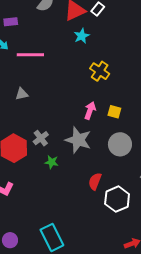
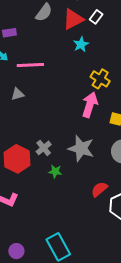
gray triangle: (22, 94) -> (18, 94), moved
pink arrow: (90, 110) -> (90, 105), moved, size x1.4
red semicircle: (95, 181) -> (99, 189), turned 30

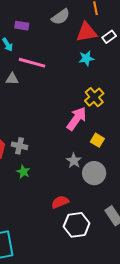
gray triangle: (18, 94) -> (12, 79), moved
gray cross: (44, 148) -> (20, 146), turned 35
gray star: (81, 148) -> (74, 161), moved, size x0.6

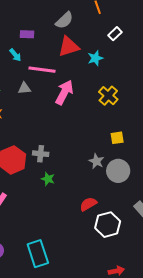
red triangle: (87, 32) -> (69, 46), moved
pink arrow: (77, 119) -> (64, 92), moved
yellow square: (97, 140) -> (117, 138), turned -32

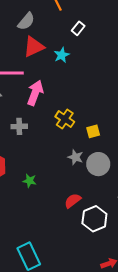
yellow cross: (108, 96) -> (65, 119), moved
gray cross: (41, 154) -> (19, 126), moved

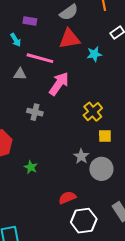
yellow cross: (65, 119) -> (93, 112), moved

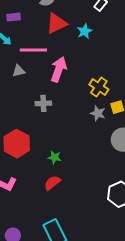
gray star: (81, 156) -> (98, 113), moved
red semicircle: (67, 198) -> (52, 183), moved

